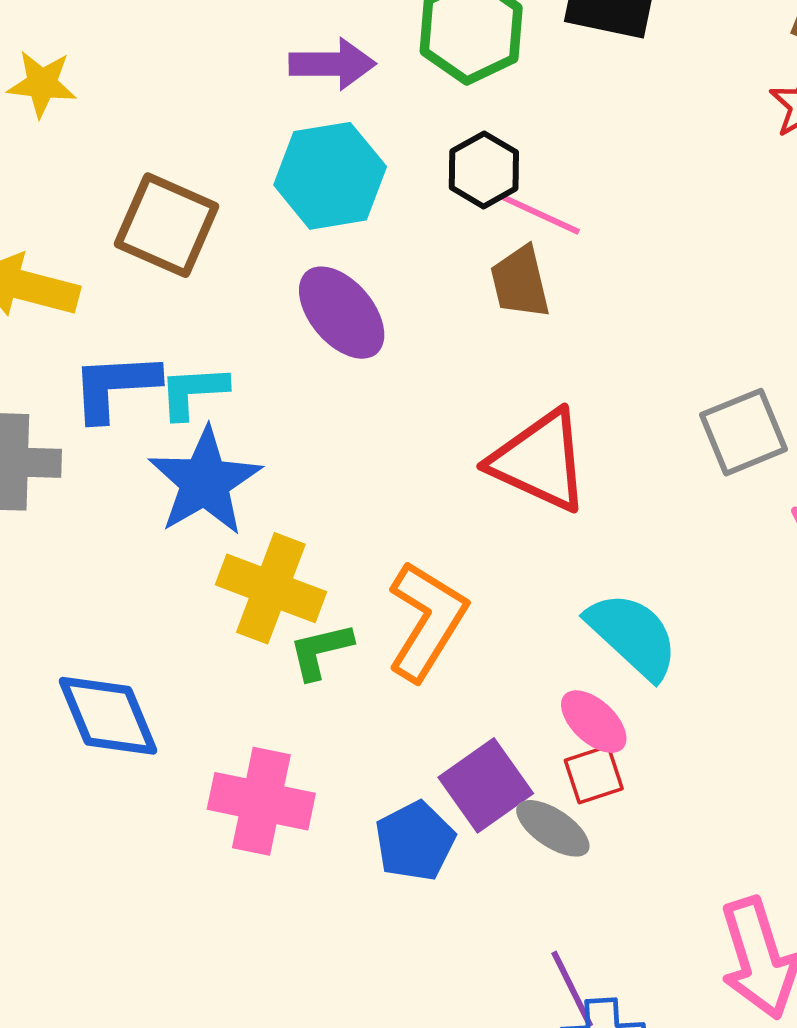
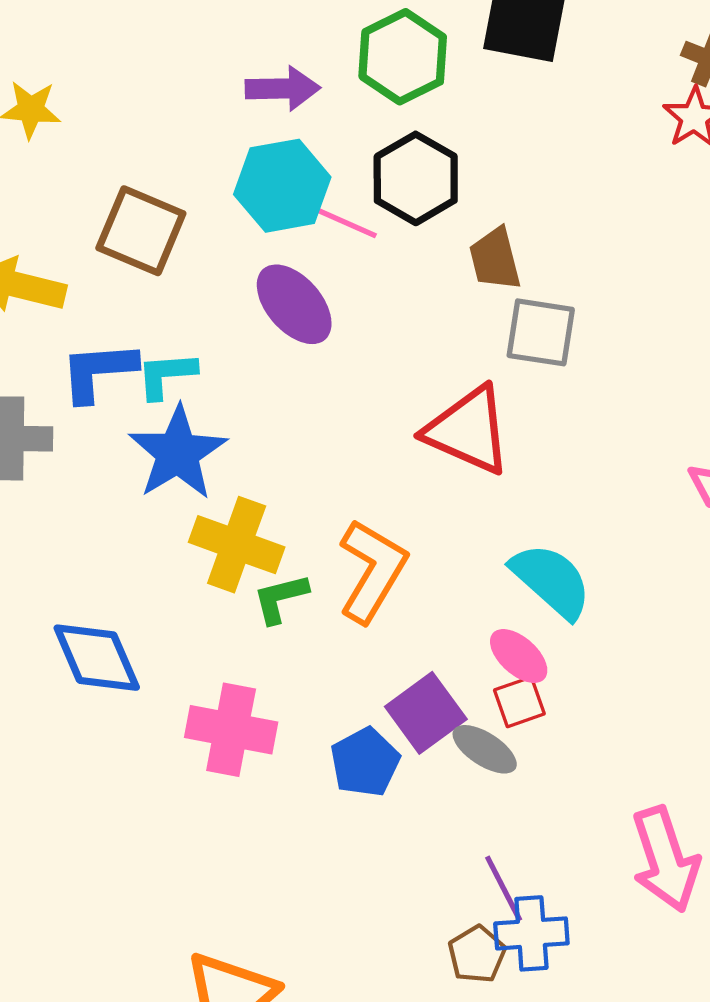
black hexagon: (484, 170) -> (416, 178), size x1.4
pink line: (540, 214) -> (342, 221), moved
brown trapezoid: (520, 282) -> (495, 259), moved
gray square: (743, 432) -> (541, 332), moved, turned 32

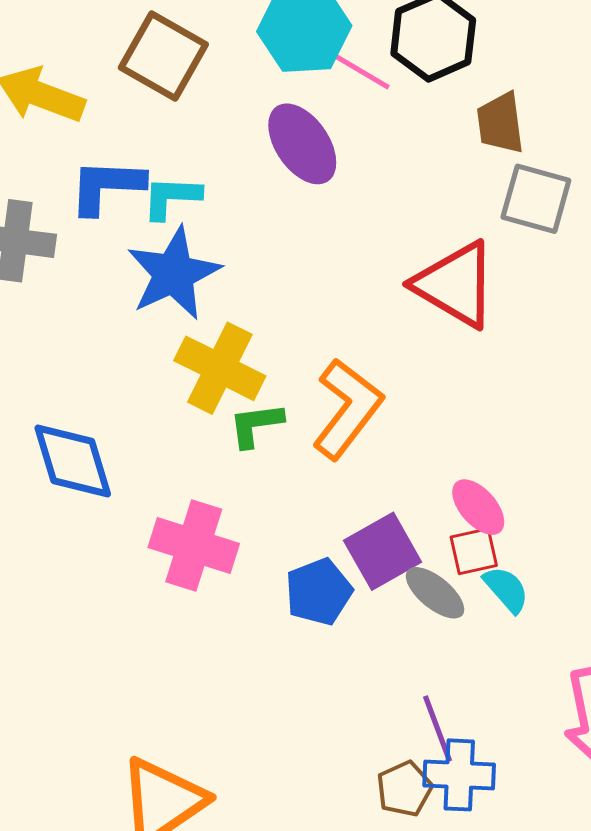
cyan semicircle: (551, 581) -> (506, 589), moved, size x0.6

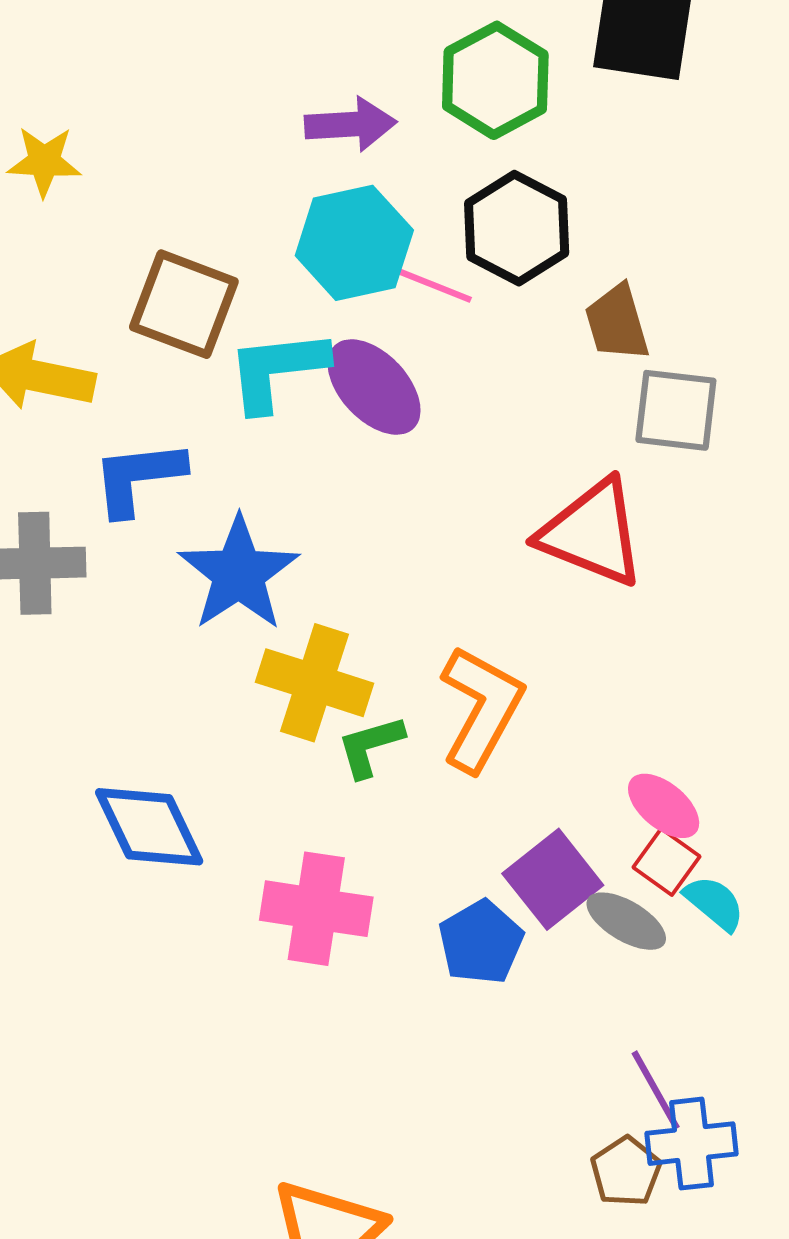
cyan L-shape: (171, 197) -> (277, 370), moved, size x1.4
red square: (474, 551) -> (666, 862), turned -33

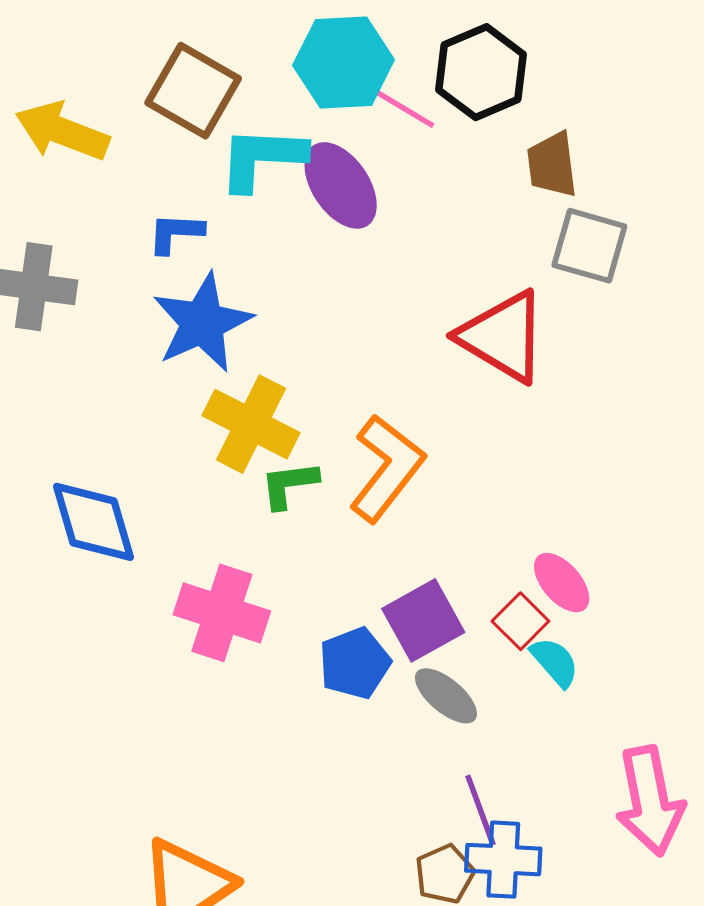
blue L-shape: (138, 478) -> (176, 233), moved, size x0.7
pink ellipse: (664, 806) -> (562, 583), moved
gray ellipse: (626, 921) -> (446, 696), moved

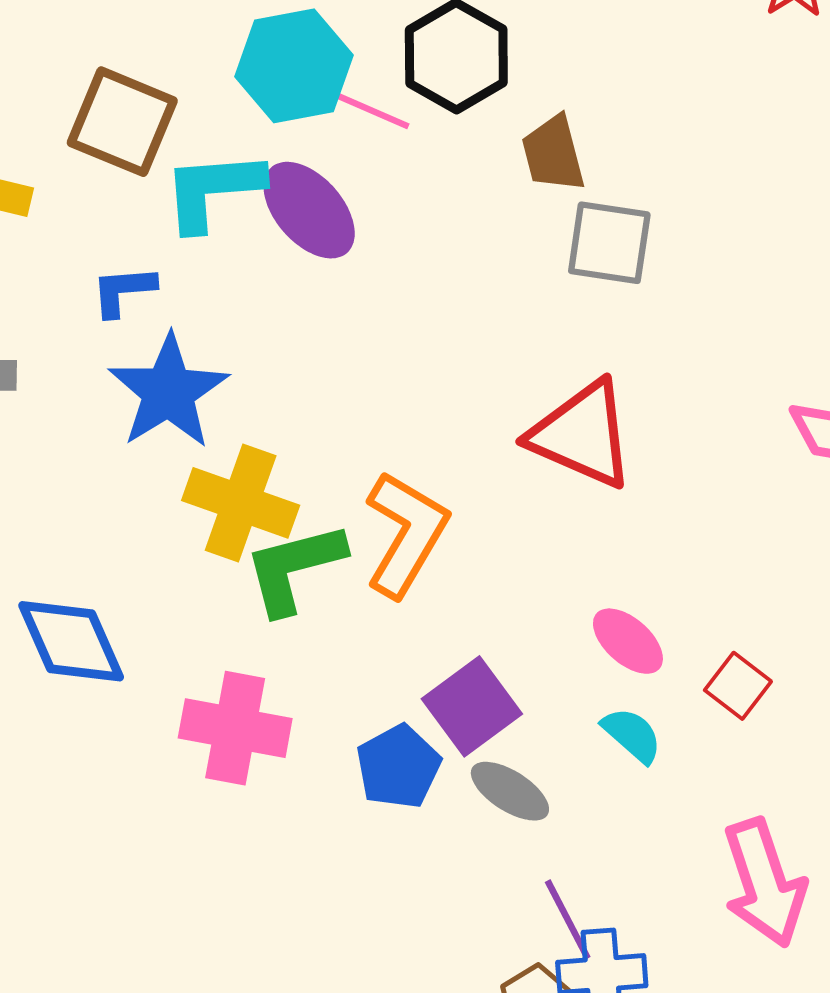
red triangle: (503, 337) -> (582, 435), moved
green L-shape: (289, 485) -> (294, 568), size x1.5
red square: (520, 621) -> (738, 686), moved

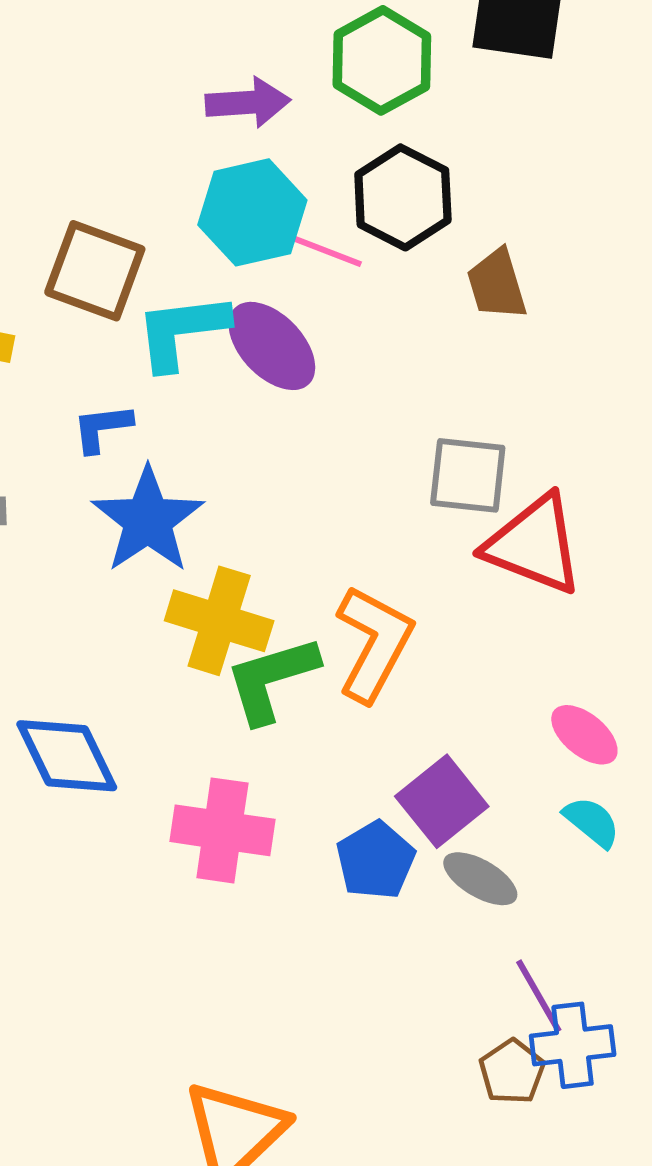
gray square: (609, 243) -> (468, 475), moved

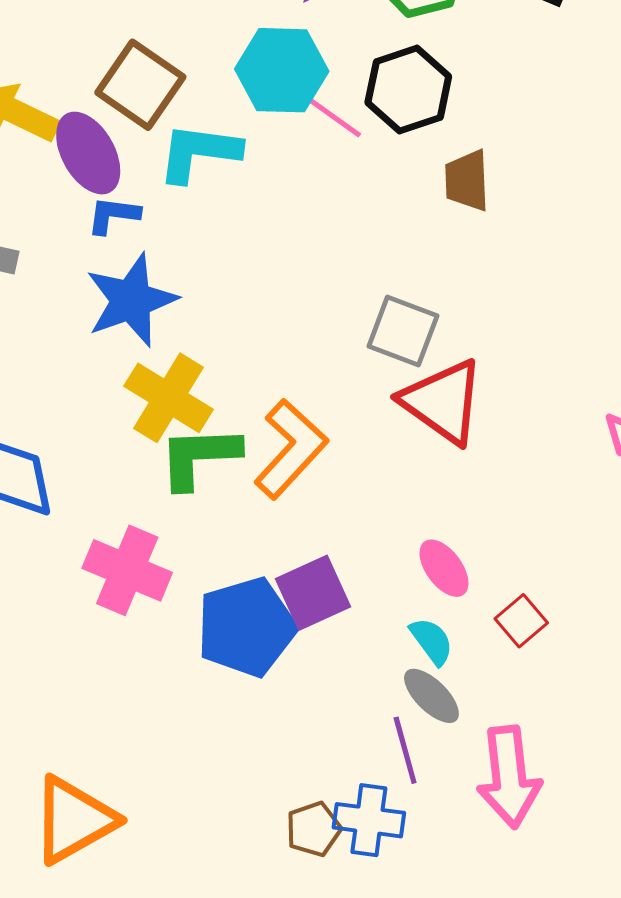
purple ellipse: (272, 346) -> (88, 153), moved
blue pentagon: (376, 860) -> (246, 627), size x1.5
gray ellipse: (480, 879) -> (431, 696), moved
purple line: (539, 996) -> (405, 750), moved

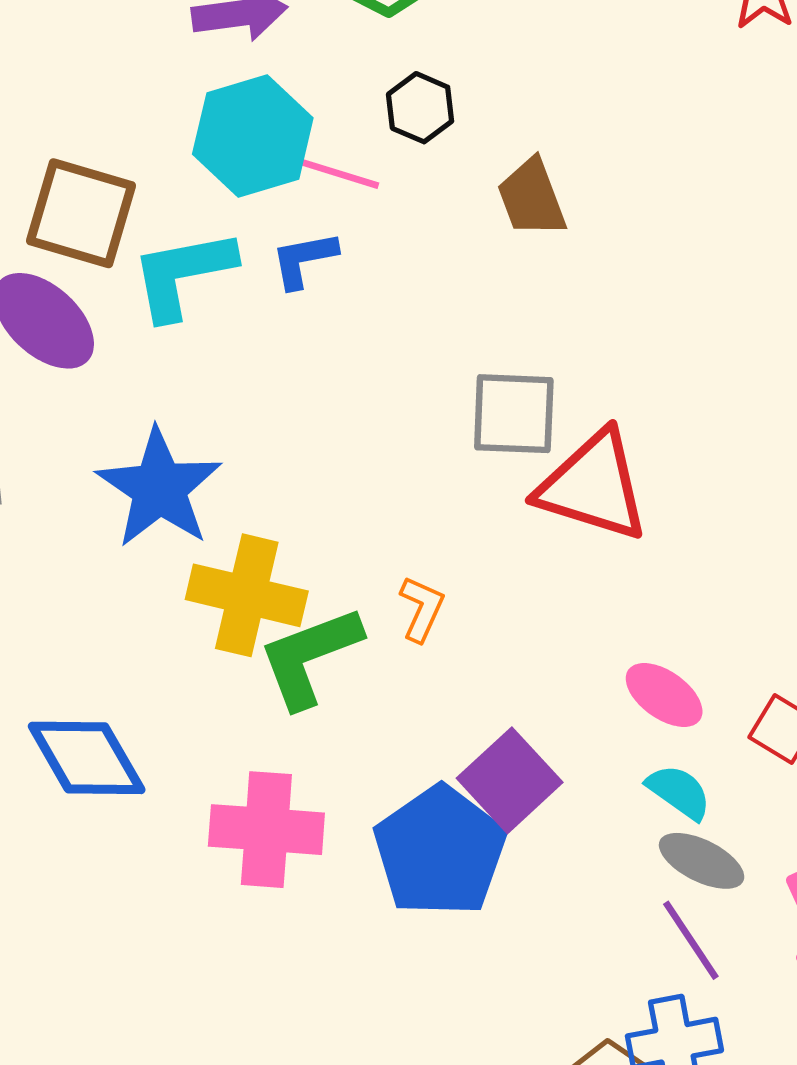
black hexagon: (408, 90) -> (420, 108), size x0.6
blue L-shape: (113, 215) -> (304, 260), moved
orange L-shape: (291, 449) -> (422, 609), size x0.5

